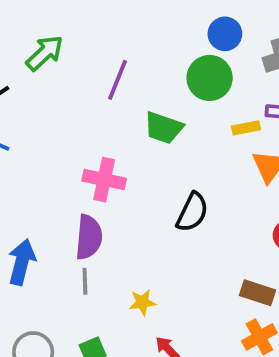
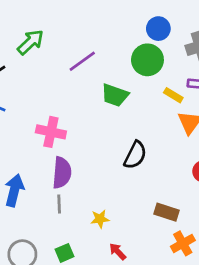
purple line: (118, 80) -> (82, 61), turned 32
yellow rectangle: (246, 128) -> (173, 95), turned 42
pink cross: (104, 180) -> (51, 132), moved
brown rectangle: (258, 293) -> (167, 212), moved

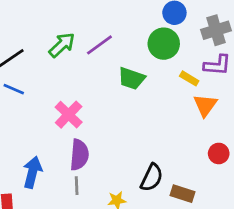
green arrow: (31, 42) -> (62, 45), moved
pink cross: (51, 132) -> (69, 115), turned 32
black semicircle: (135, 155) -> (152, 178), moved

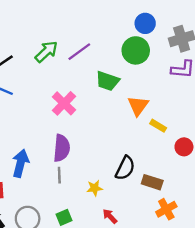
yellow rectangle: (189, 78) -> (158, 126), moved
orange triangle: (205, 105) -> (138, 106), moved
pink cross: (69, 115) -> (64, 103), moved

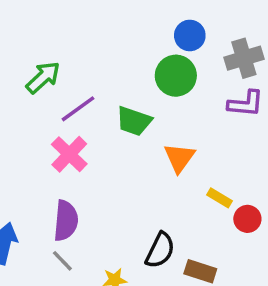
purple line: (79, 52) -> (78, 109), moved
yellow rectangle: (158, 126) -> (219, 198), moved
gray line: (59, 175) -> (62, 261), turned -42

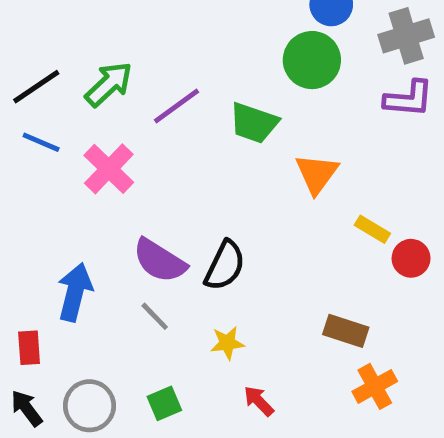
green arrow: (43, 77) -> (109, 84), moved
pink cross: (69, 154) -> (109, 169), moved
purple semicircle: (66, 221) -> (160, 261), turned 117
black semicircle: (160, 250) -> (225, 266), moved

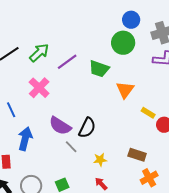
blue line: (41, 142) -> (11, 110), moved, turned 42
gray line: (155, 316) -> (71, 147), moved
yellow star: (227, 343) -> (100, 160), moved

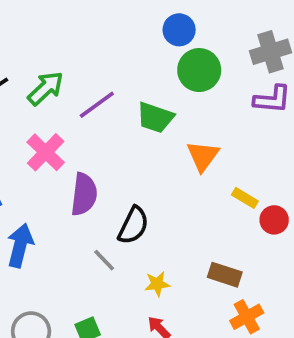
blue circle: (131, 20) -> (179, 30), moved
purple semicircle: (60, 126) -> (84, 194), moved, turned -115

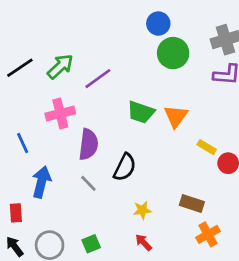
green trapezoid: (155, 118) -> (141, 112), moved
pink cross: (46, 152) -> (60, 113), turned 32
gray line: (104, 260) -> (88, 183), moved

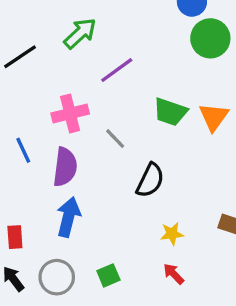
green arrow: (60, 66) -> (80, 33), moved
purple semicircle: (88, 144) -> (65, 167), moved
blue arrow: (41, 182) -> (68, 217), moved
gray line: (88, 183) -> (115, 139), moved

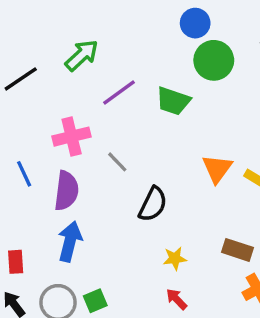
green trapezoid: (170, 112) -> (173, 101), moved
orange triangle: (214, 117) -> (217, 169), moved
green square: (108, 275) -> (95, 301), moved

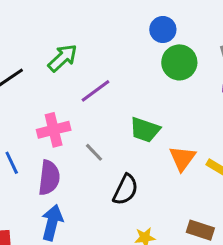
green trapezoid: (173, 101) -> (145, 130), moved

